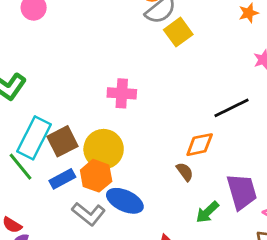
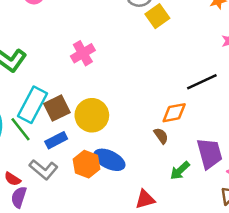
pink cross: (122, 93) -> (83, 53), moved, turned -35
orange hexagon: (96, 176) -> (86, 164), moved
gray L-shape: (89, 214) -> (44, 170), moved

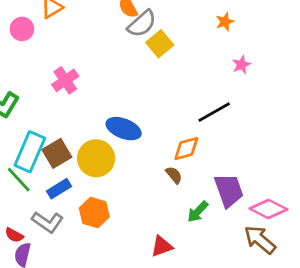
pink cross: (83, 53) -> (65, 80), moved
blue ellipse: (109, 160) -> (124, 129), moved

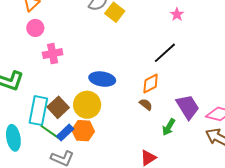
pink circle: (22, 29) -> (35, 28), moved
pink cross: (65, 80) -> (53, 54), turned 36
green line: (19, 180) -> (50, 132), moved
orange hexagon: (94, 213) -> (83, 131), moved

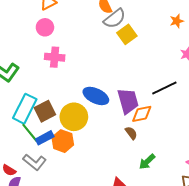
purple trapezoid: (188, 107) -> (128, 101), moved

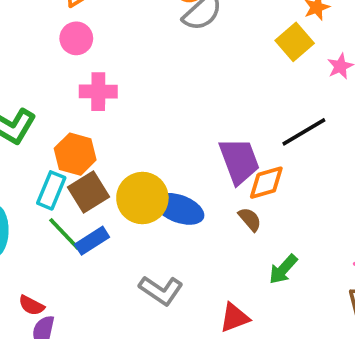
yellow square: (127, 34) -> (295, 42), moved
blue ellipse: (96, 96) -> (179, 209), moved
cyan rectangle: (25, 109) -> (51, 190), size x0.7
orange hexagon: (63, 141) -> (75, 154), moved
gray L-shape: (35, 162) -> (161, 290), moved

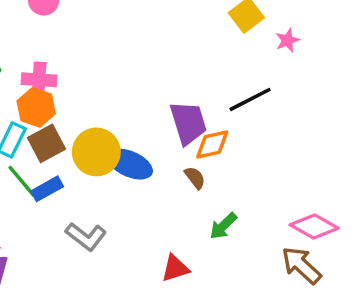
pink cross: (98, 92) -> (39, 80), moved
gray L-shape: (161, 290) -> (86, 236), moved

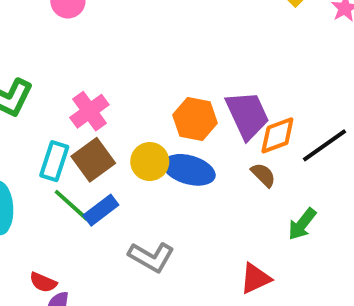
pink cross: (39, 80) -> (89, 111), moved, turned -32
black line: (250, 99) -> (325, 145), moved
orange hexagon: (36, 107) -> (195, 119), moved
yellow circle: (96, 152) -> (150, 162), size x0.7

